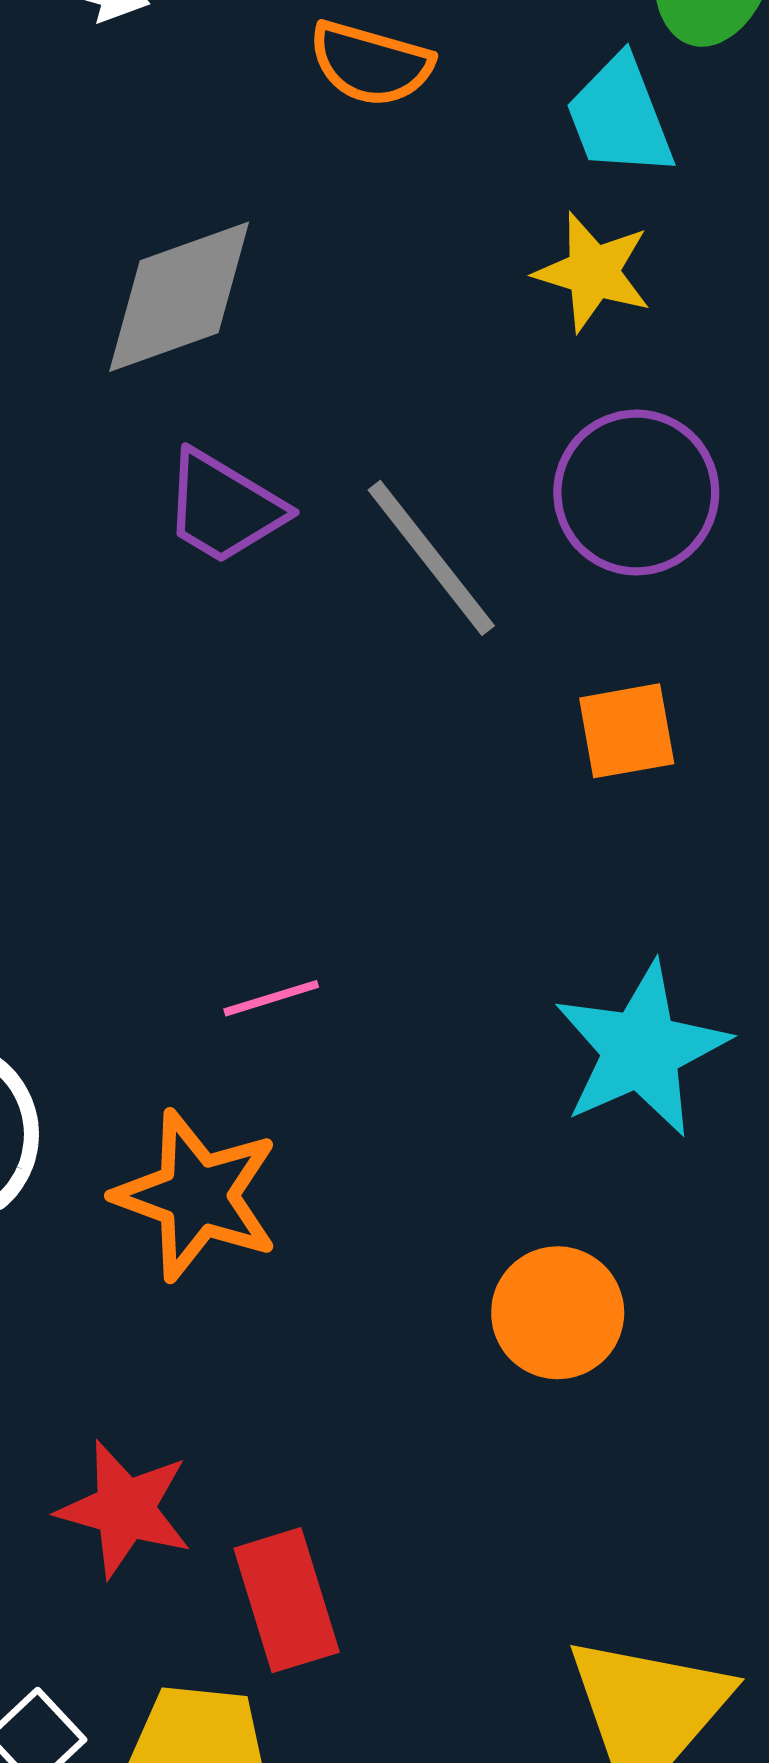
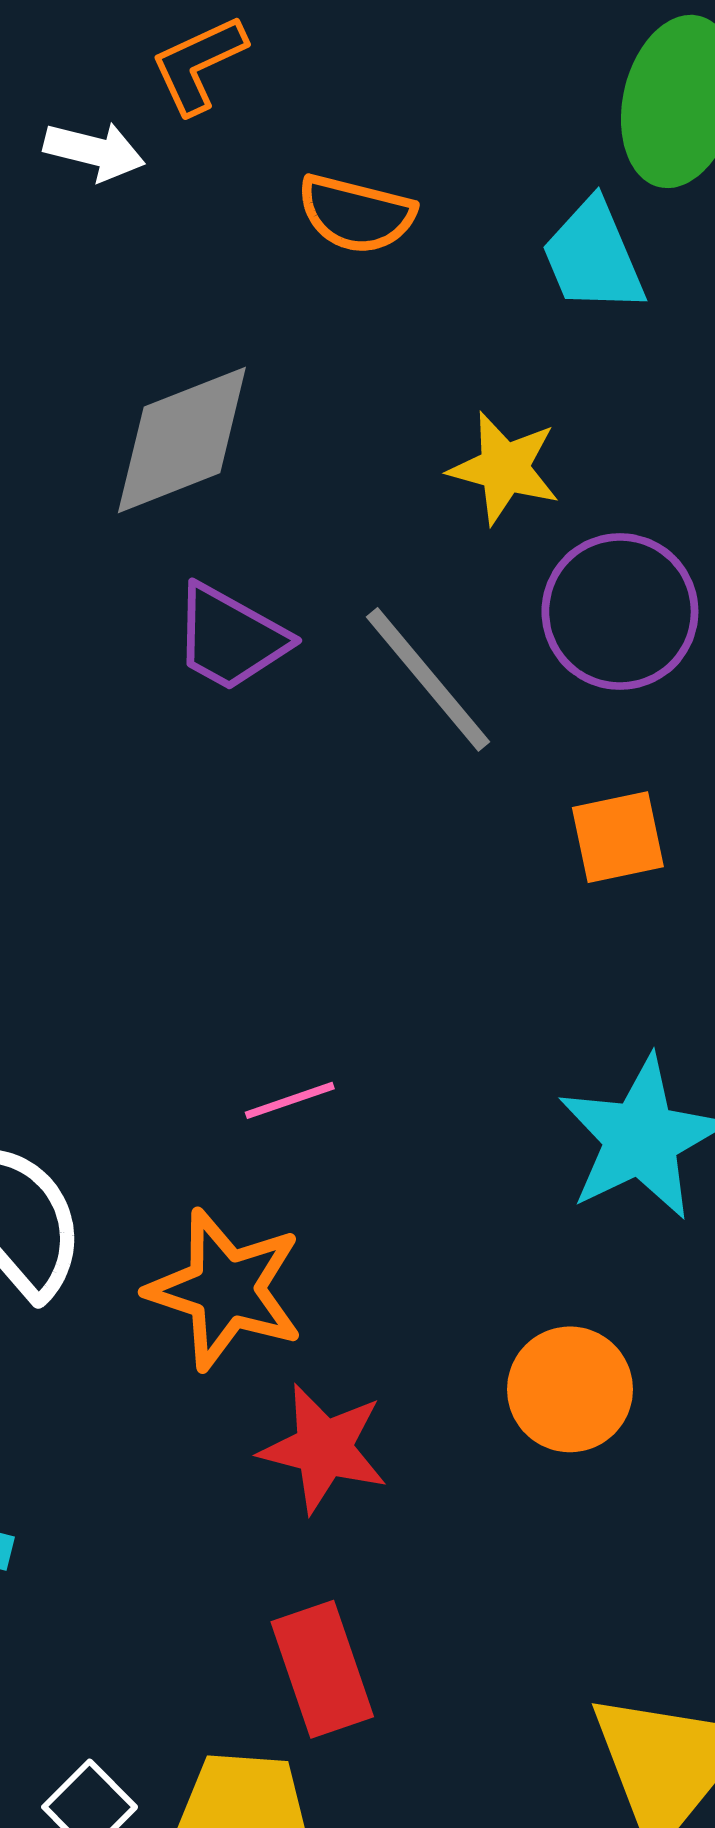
yellow star: (593, 272) -> (504, 468), moved
red star: (125, 1509) -> (324, 1448), moved

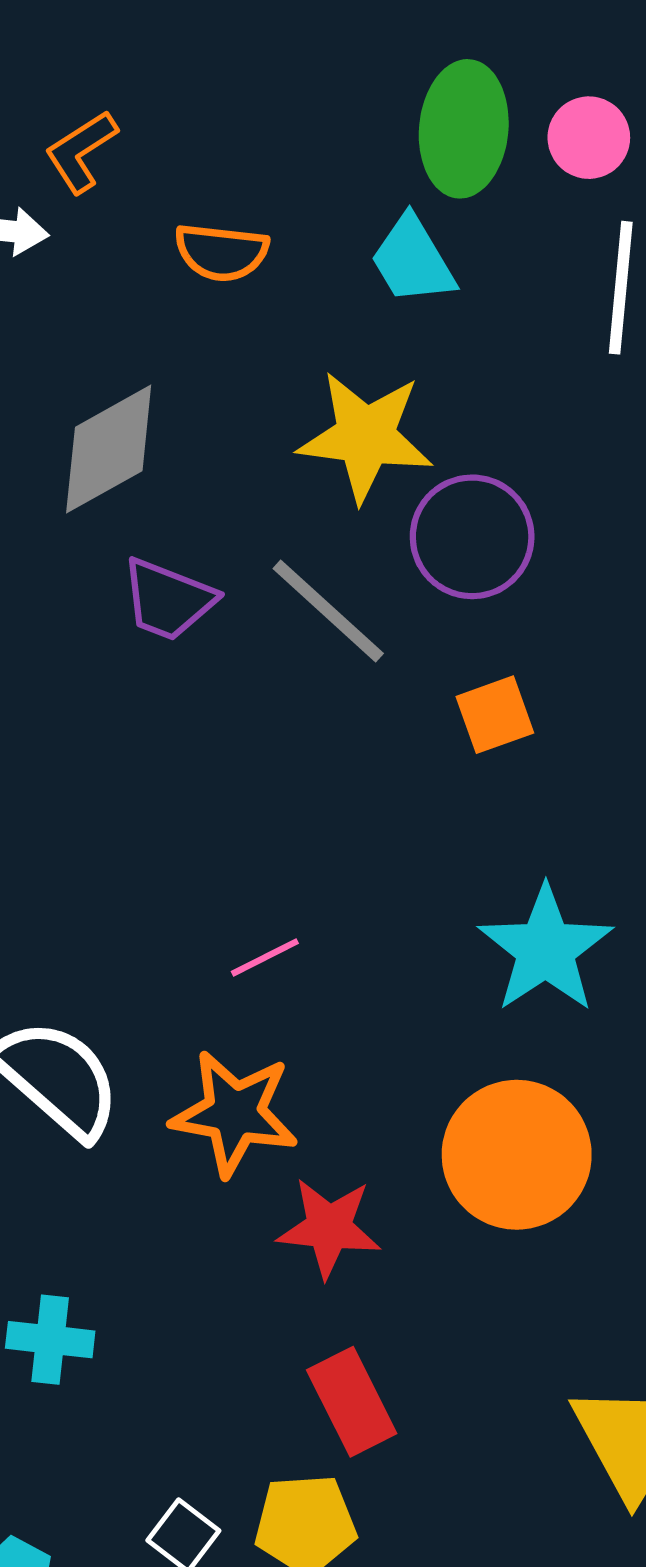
yellow star: (504, 468) -> (365, 436), size x1.5
orange circle: (570, 1389) -> (517, 1155), size x1.5

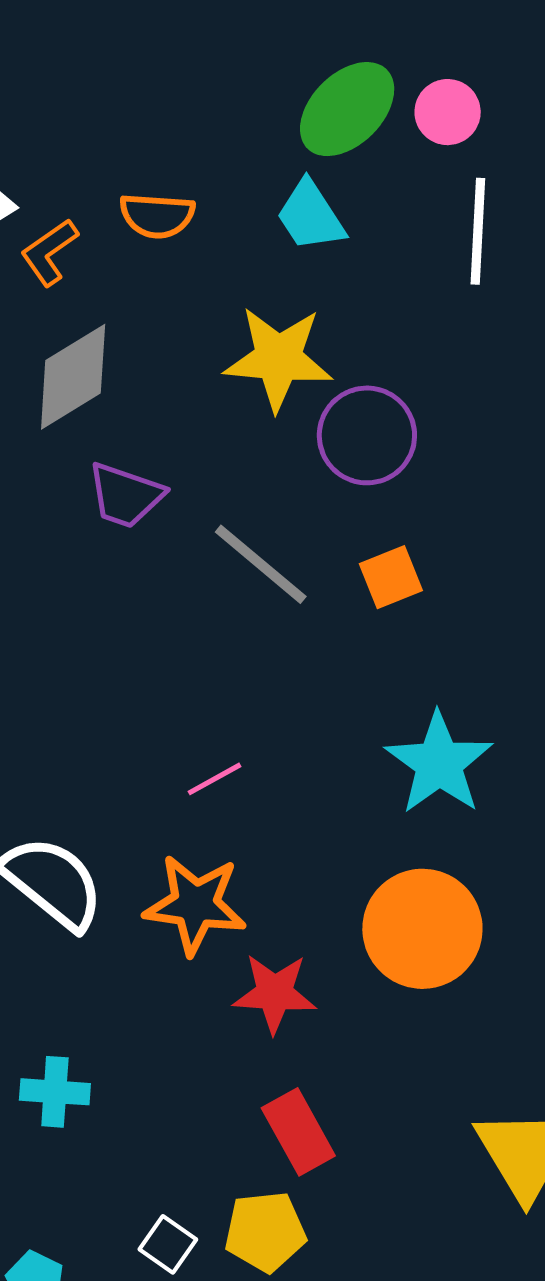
green ellipse: (464, 129) -> (347, 109), turned 42
orange L-shape: (81, 151) -> (49, 252), moved
gray line: (328, 611) -> (261, 564), moved

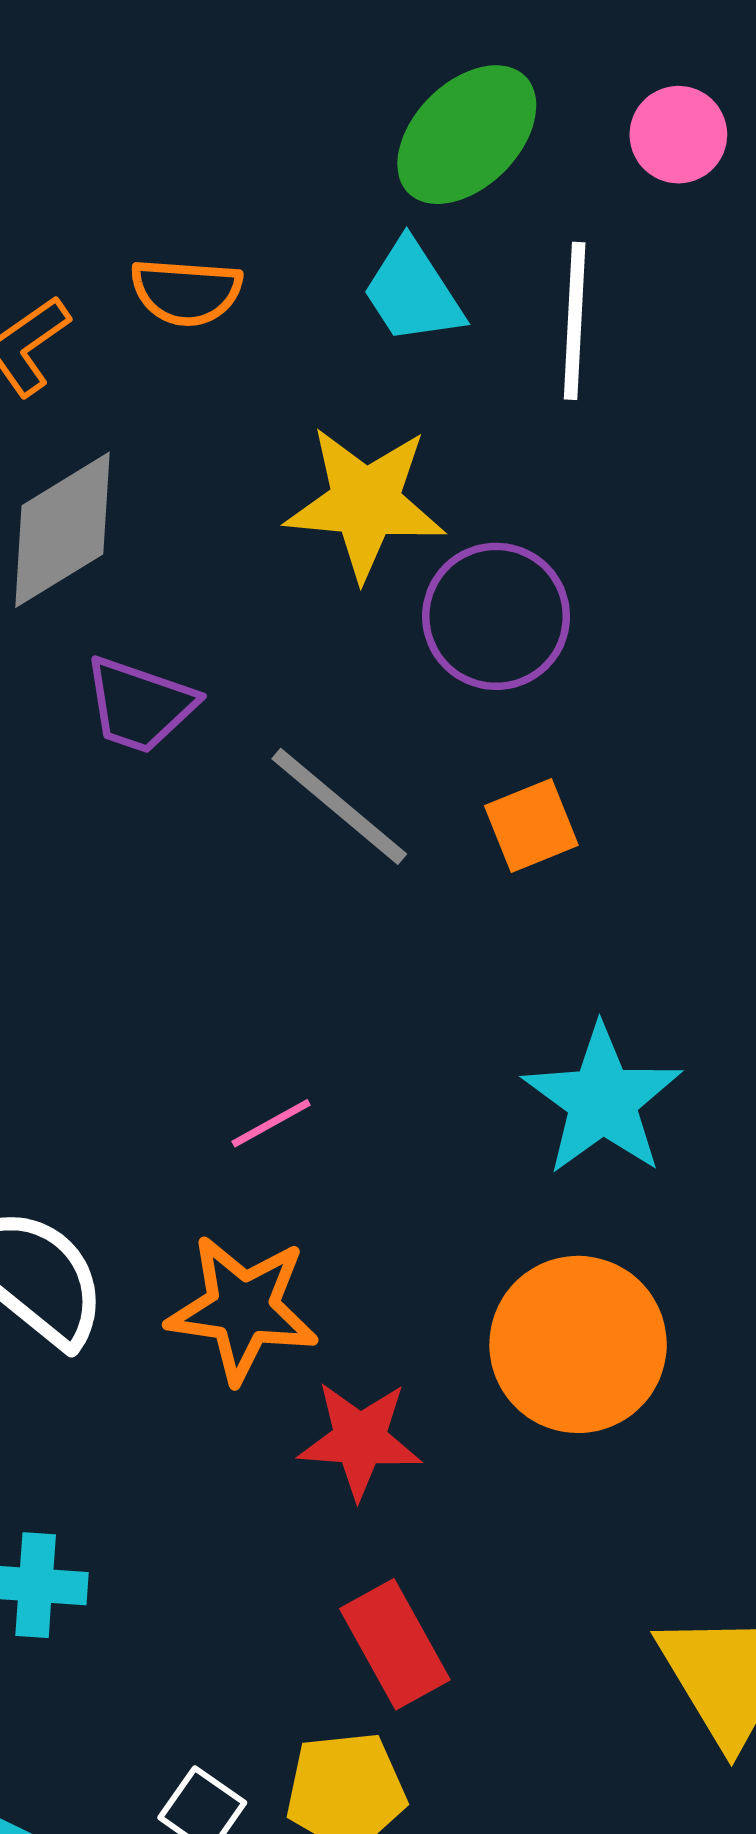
pink circle: (448, 112) -> (678, 135), moved
white line: (478, 231) -> (575, 321), moved

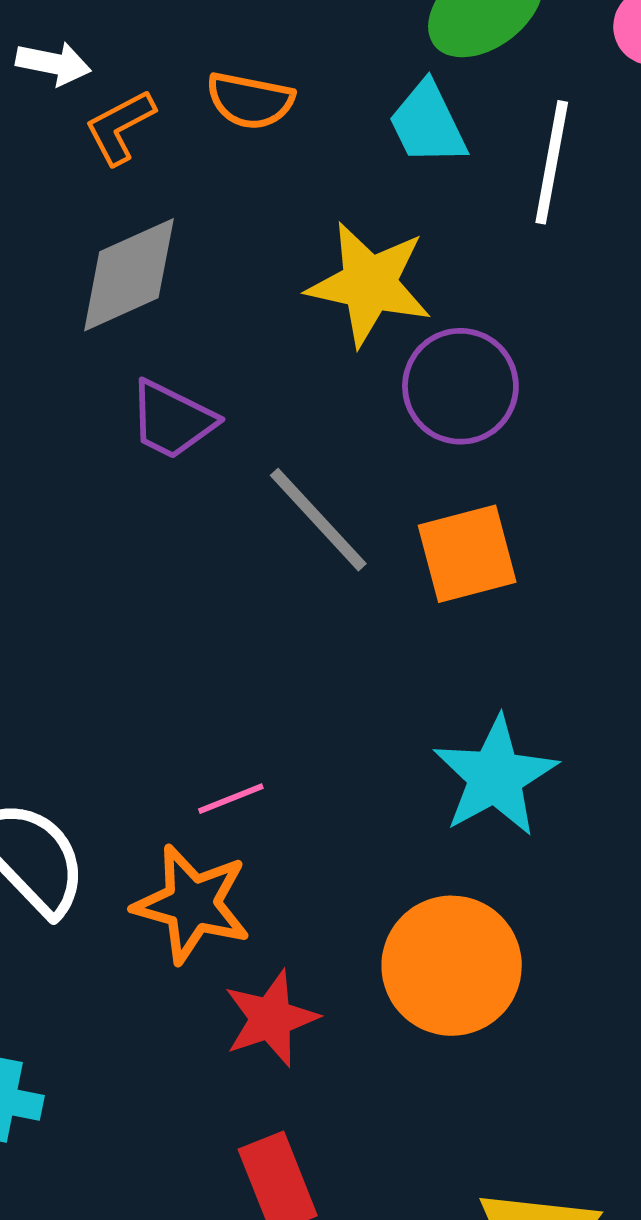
orange square: (531, 825) -> (467, 554), size x1.4
pink line: (271, 1123) -> (231, 799), moved
red star: (360, 1440) -> (271, 1018), turned -30

